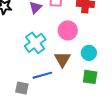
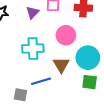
cyan cross: (35, 43) -> (33, 49), turned 35
cyan circle: (89, 53) -> (88, 58), size x1.5

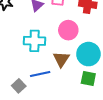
gray square: (20, 95) -> (19, 86), turned 32

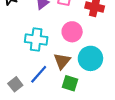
blue line: (40, 74) -> (39, 74), turned -42
green square: (88, 78) -> (70, 83), moved

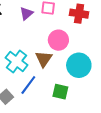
cyan cross: (36, 39) -> (16, 61), moved, turned 35
brown triangle: (62, 61) -> (44, 59), moved

